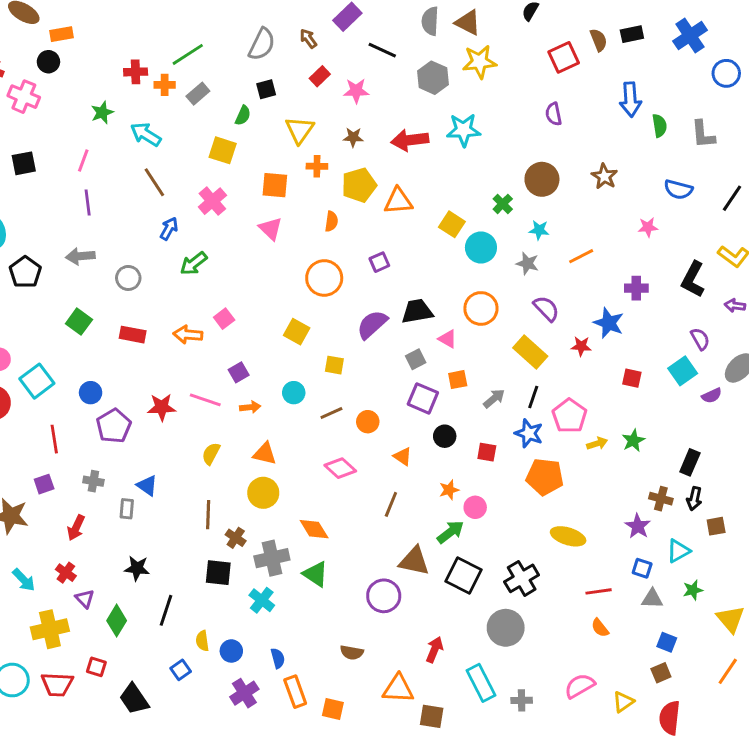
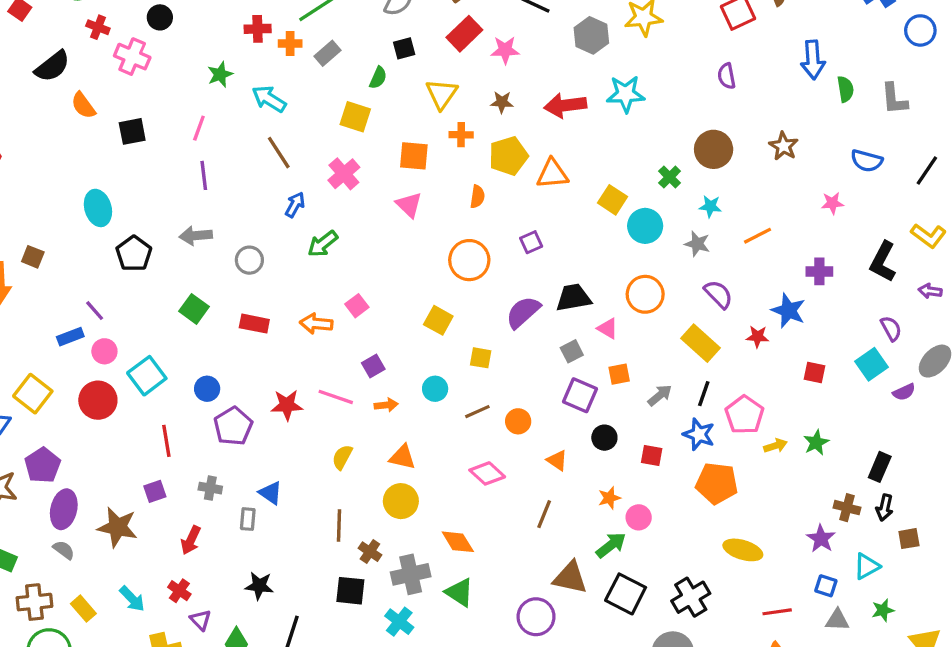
red rectangle: (320, 76) -> (464, 34), size x1.5

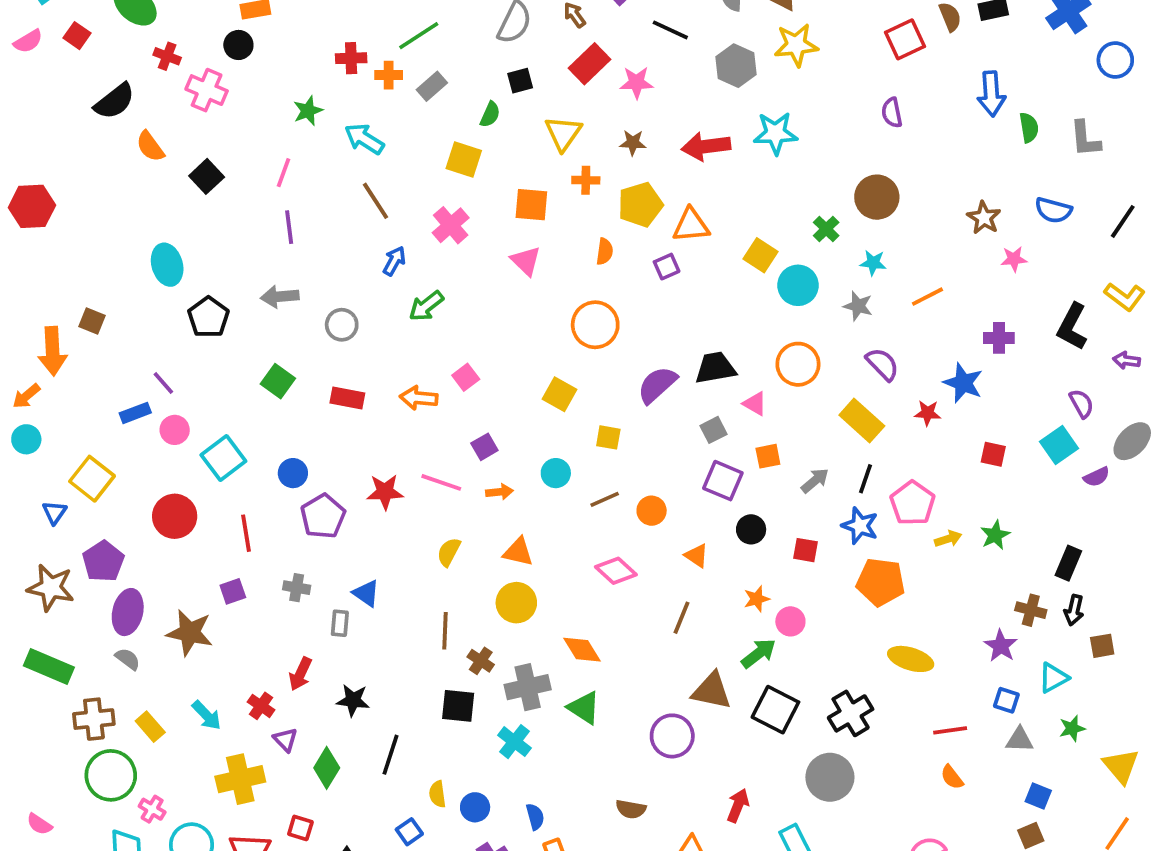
black square: (132, 131) -> (207, 176), turned -32
brown star: (784, 146) -> (984, 218), moved
purple square: (531, 242) -> (667, 267), moved
red circle: (98, 400) -> (175, 516), moved
red arrow: (191, 540) -> (300, 674), moved

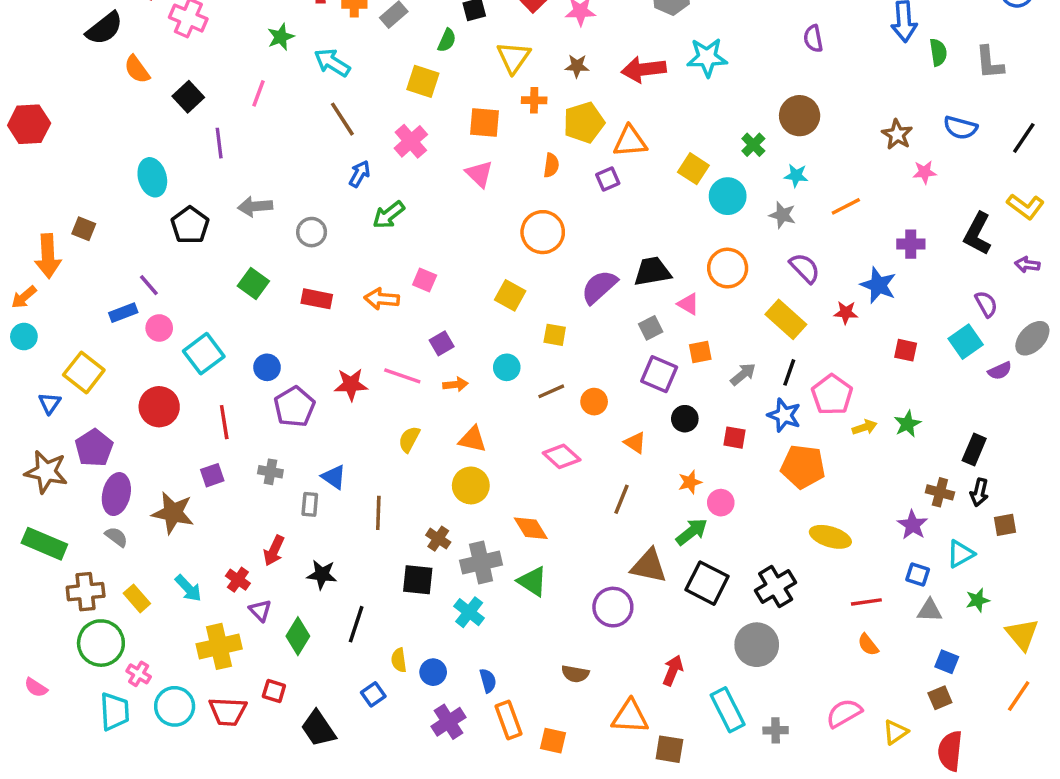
purple line: (289, 227) -> (219, 143), moved
pink square: (466, 377) -> (425, 280), turned -30
brown line: (445, 631) -> (378, 513), moved

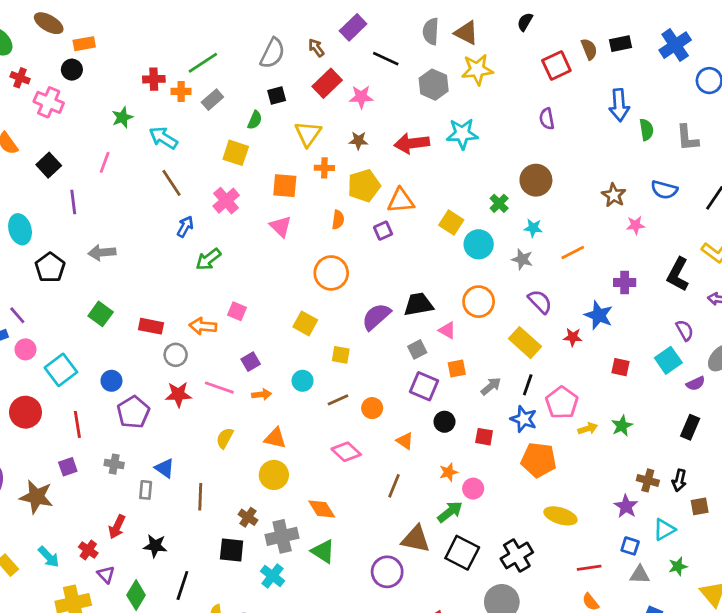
gray circle: (312, 232) -> (176, 355), moved
black rectangle: (974, 450) -> (690, 427), moved

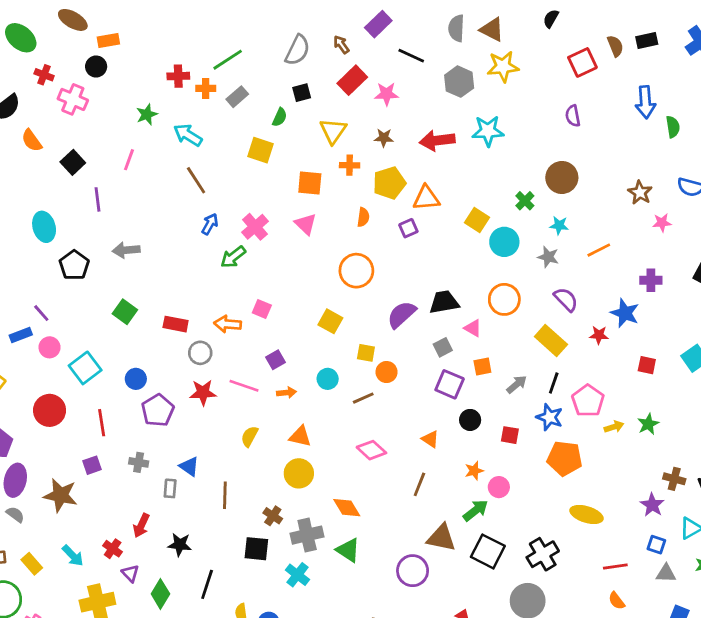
pink cross: (226, 201) -> (255, 227), moved
orange circle: (372, 408) -> (387, 372), moved

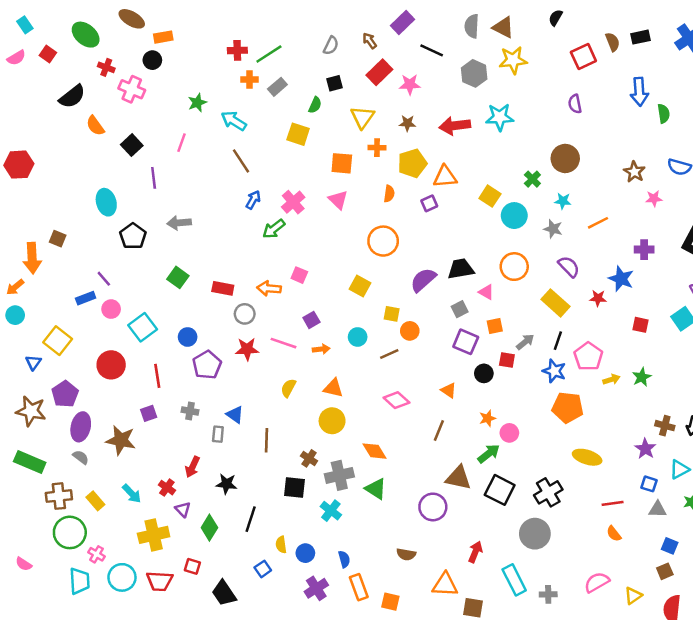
gray semicircle: (297, 50) -> (331, 46), size x0.7
red cross: (178, 76) -> (237, 50), moved
red square: (510, 435) -> (507, 360), moved

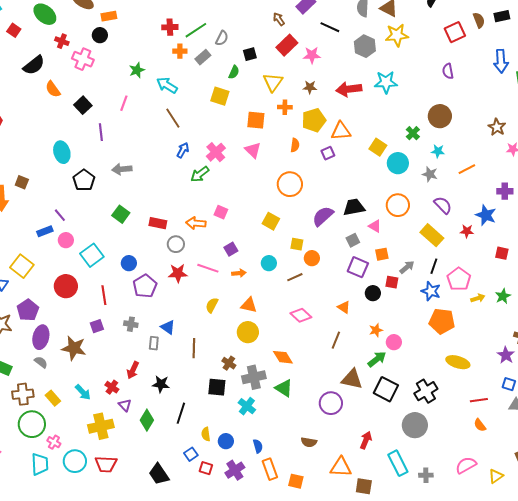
gray semicircle: (331, 46) -> (222, 38), moved
red square: (192, 566) -> (206, 468), moved

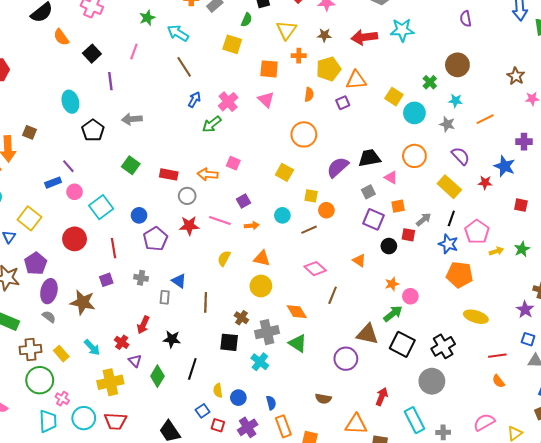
brown line: (336, 340) -> (333, 295), moved

